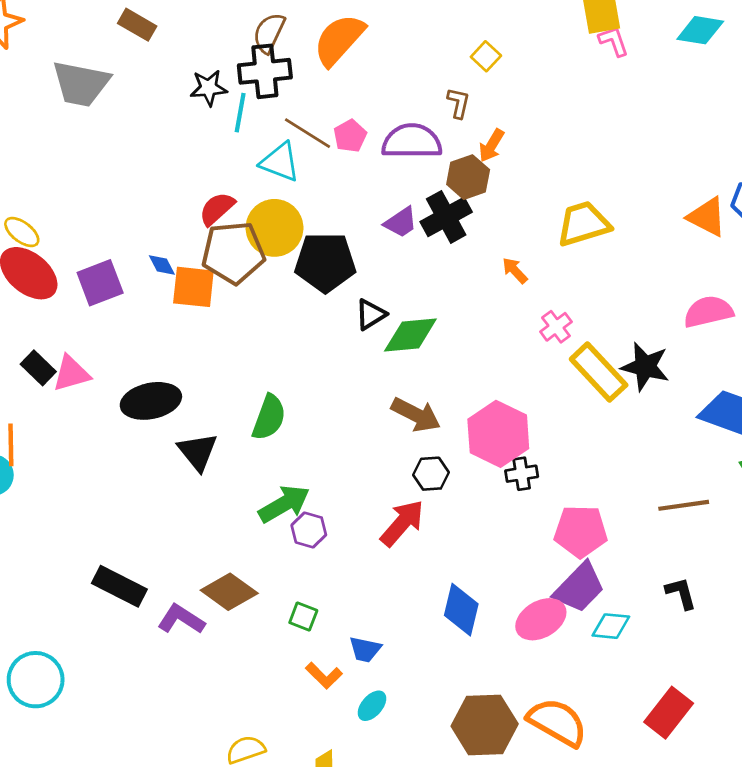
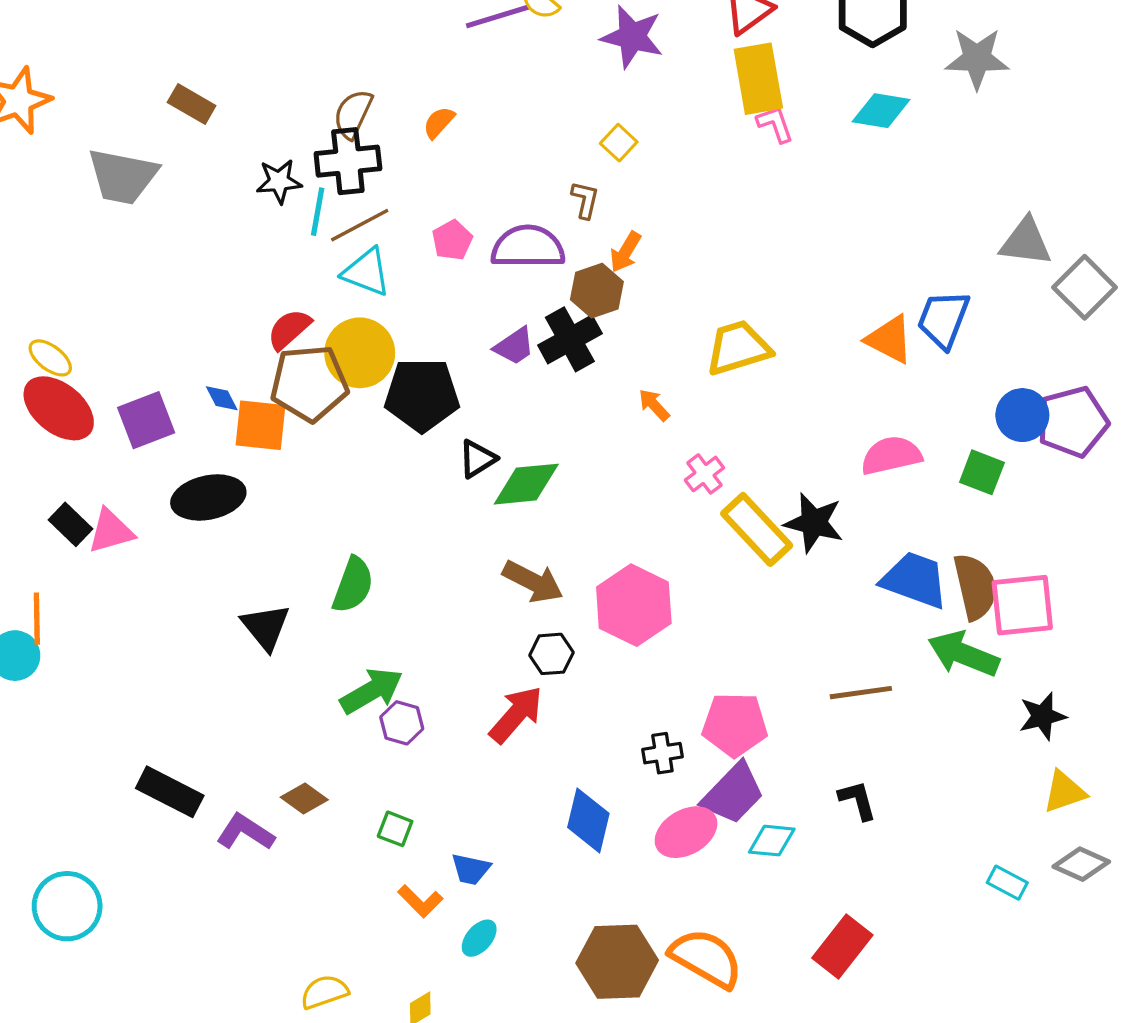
orange semicircle: (339, 40) -> (439, 122), size x0.5
brown line: (307, 133) -> (360, 225), moved, turned -60
black ellipse: (151, 401) -> (208, 497), moved
black cross: (522, 474) -> (662, 753), moved
brown diamond: (229, 592) -> (304, 799), size x0.7

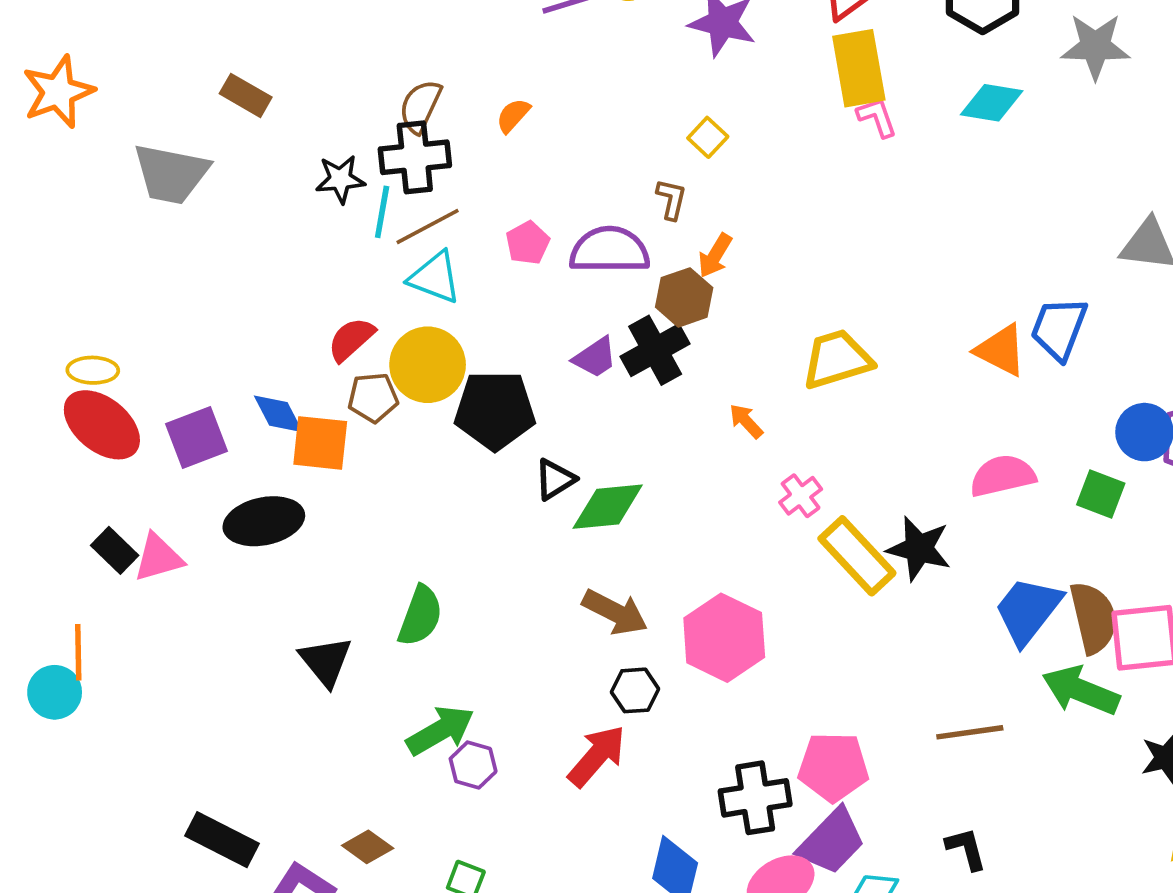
yellow ellipse: (50, 358) -> (93, 370), turned -36
brown pentagon: (309, 383) -> (373, 398), size x0.6
blue diamond: (222, 398) -> (278, 414), size x1.4
blue trapezoid: (915, 580) -> (1028, 610), turned -72
black cross: (662, 753) -> (755, 798), size x1.6

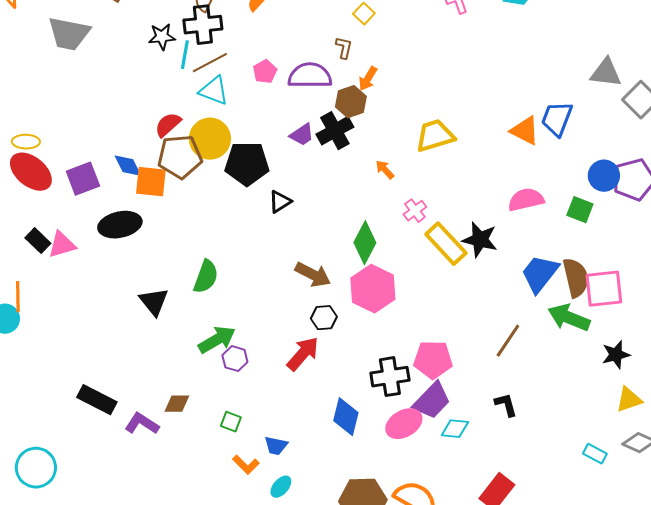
brown pentagon: (373, 398) -> (180, 157), size x1.6
green diamond: (608, 507) -> (365, 243), moved, turned -57
brown line: (970, 732) -> (508, 341), turned -48
brown diamond: (368, 847) -> (177, 404), turned -36

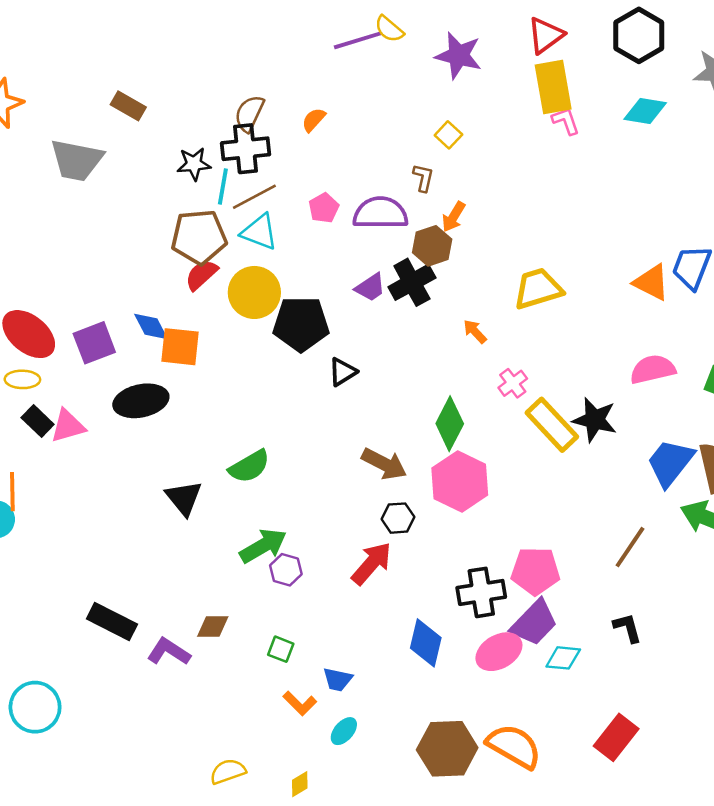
yellow ellipse: (26, 142) -> (22, 379), moved
brown pentagon: (180, 157) -> (199, 237), moved
green semicircle: (206, 277) -> (249, 466), turned 40

